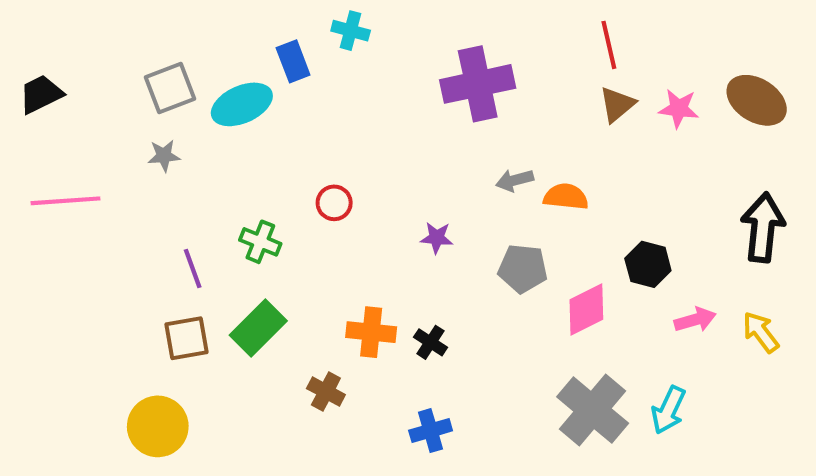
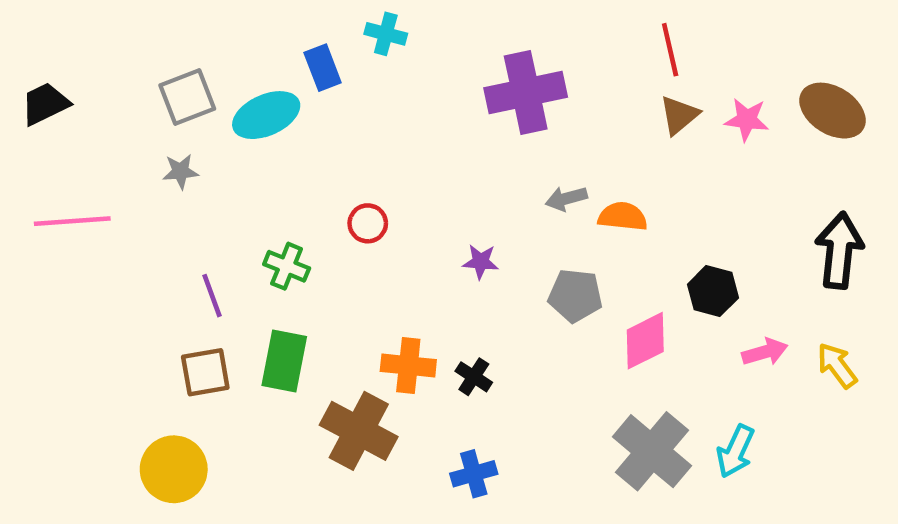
green rectangle: (258, 328) -> (284, 361), turned -34
brown cross: (326, 392) -> (359, 431), size x1.8

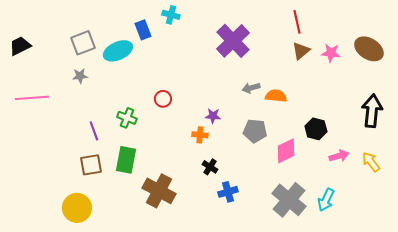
purple cross: (526, 92) -> (233, 41), turned -32
orange cross: (408, 365) -> (200, 135), moved, size x0.7
blue cross: (474, 474) -> (228, 192), moved

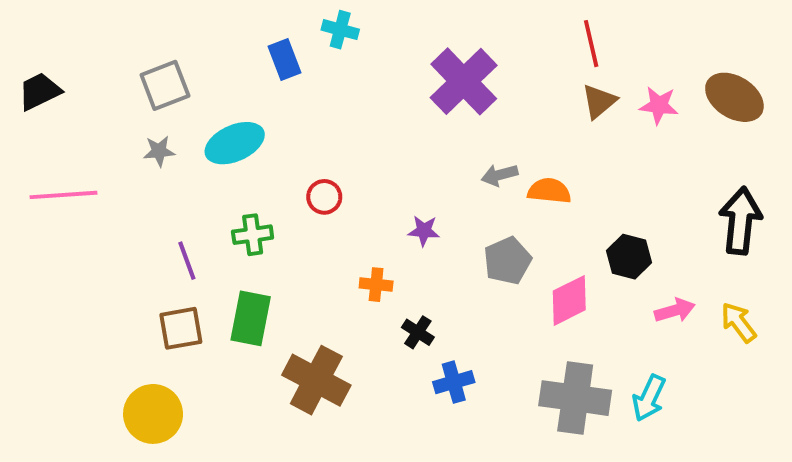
cyan ellipse: (118, 51) -> (235, 143), moved
green cross: (127, 118) -> (253, 235), turned -30
gray pentagon: (255, 131) -> (507, 261), turned -30
orange cross: (200, 135) -> (376, 285), moved
gray cross: (289, 200) -> (575, 398), turned -32

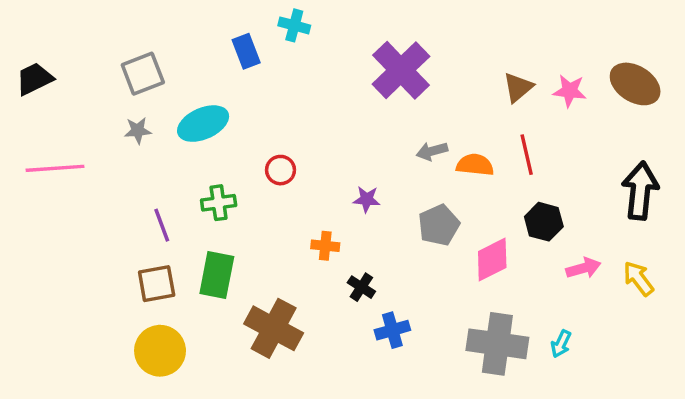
red line: (591, 44) -> (527, 155), moved
cyan arrow: (649, 398) -> (561, 344), size x0.7
yellow circle: (153, 414) -> (160, 351), moved

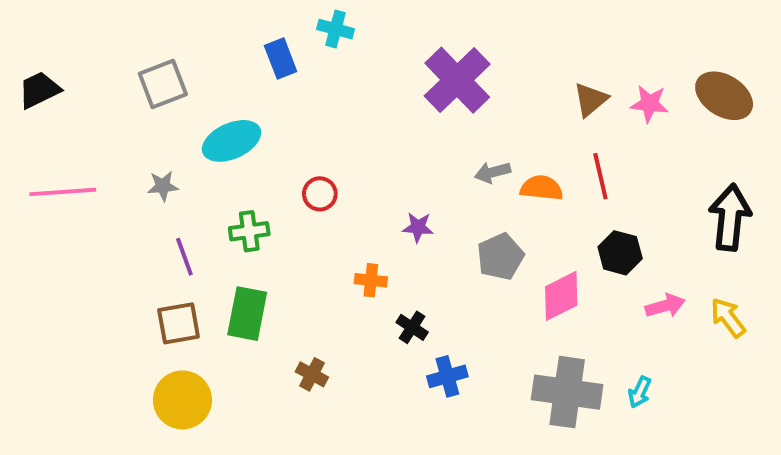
gray star: (138, 130) -> (163, 186), moved
brown cross: (274, 328) -> (312, 374), size x0.5

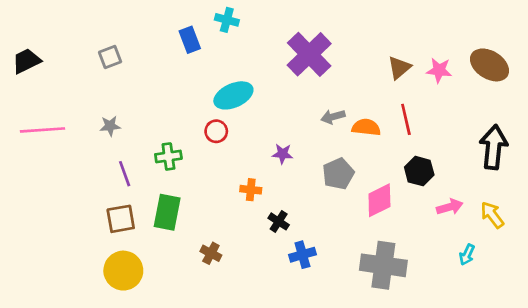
gray square: (163, 84) -> (110, 57), size x0.7
cyan ellipse: (232, 141) -> (233, 95), moved
cyan arrow: (640, 392) -> (467, 255), moved

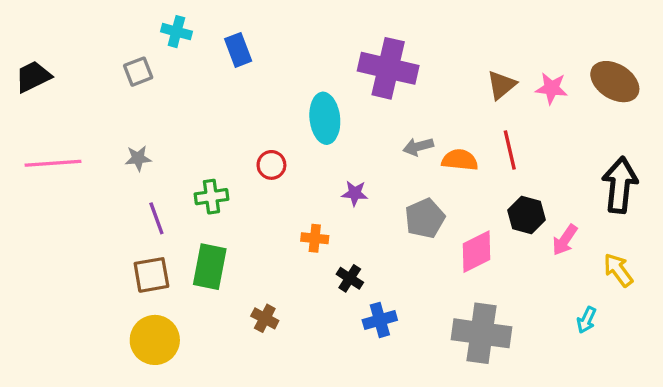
cyan cross: (227, 20) -> (176, 32), moved
purple cross: (309, 54) -> (388, 68), turned -33
cyan ellipse: (233, 95) -> (325, 118), moved, turned -72
pink arrow: (450, 207) -> (565, 240), moved, turned 140

